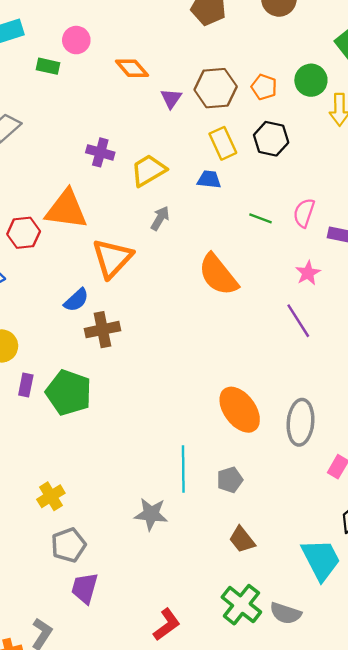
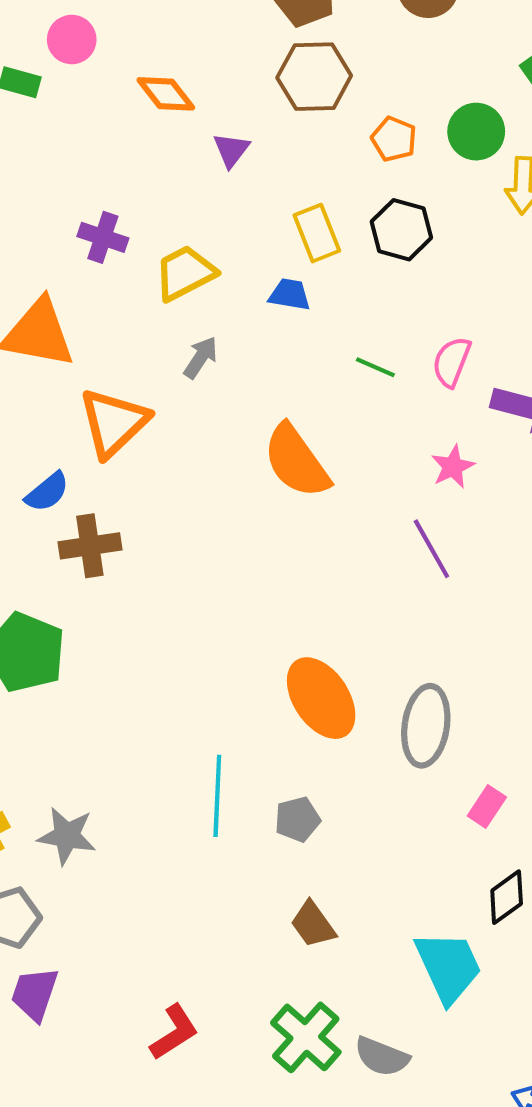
brown hexagon: (216, 88) -> (314, 77), moved
gray star: (151, 514) -> (67, 836), moved
red L-shape: (167, 625) -> (174, 1032), moved

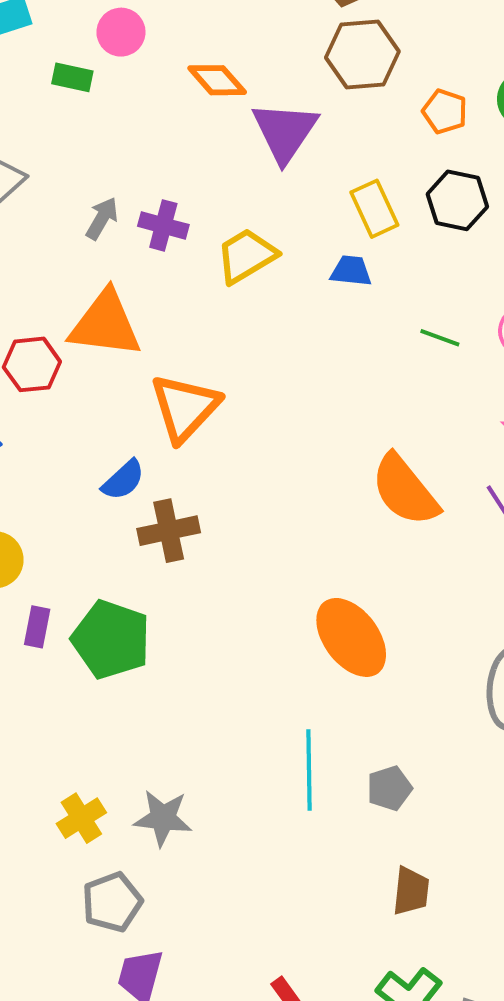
purple triangle: (231, 150) -> (285, 132), size x1.8
gray arrow: (201, 358) -> (102, 218), moved
orange semicircle: (296, 461) -> (405, 490), moved
orange ellipse: (321, 698) -> (351, 637), moved
brown trapezoid: (313, 924) -> (411, 891), turned -135

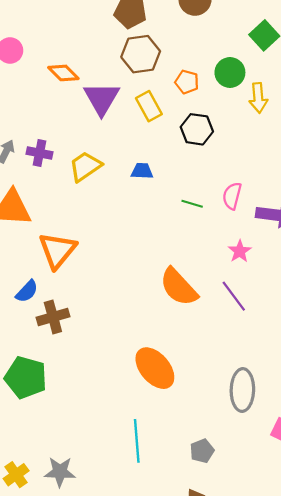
yellow rectangle: (374, 209) -> (149, 106), moved
gray pentagon: (389, 788) -> (202, 451), moved

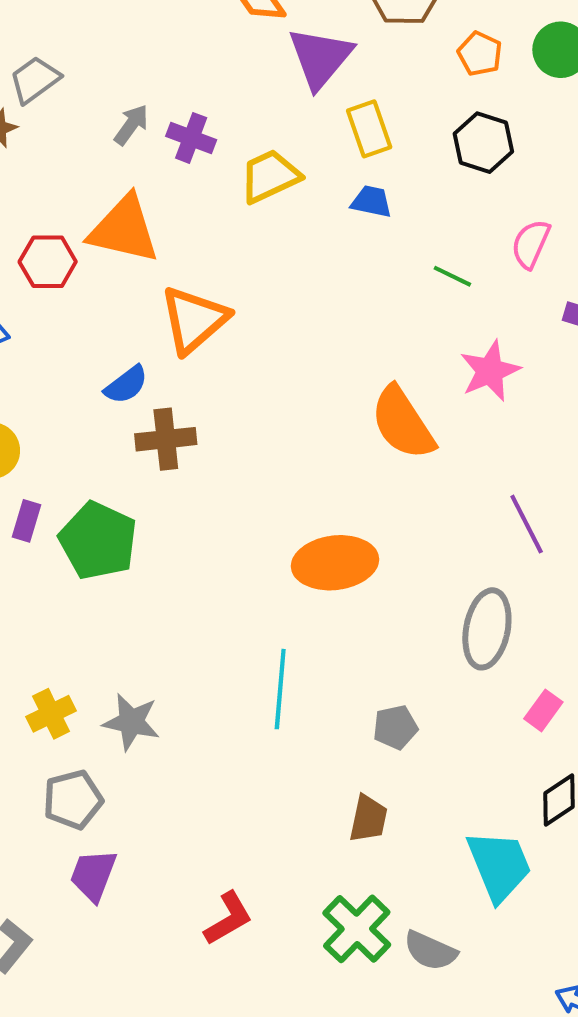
yellow rectangle: (149, 106) -> (369, 129), moved
pink semicircle: (232, 196) -> (531, 244), moved
pink star: (240, 251) -> (490, 371), moved, size x1.4
purple line: (234, 296) -> (527, 524), moved
orange ellipse: (155, 368) -> (335, 563), turned -66

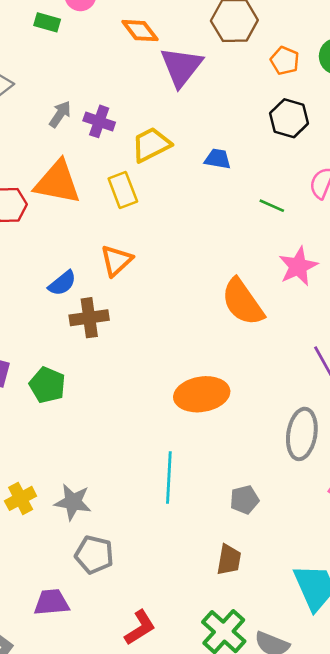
yellow rectangle: (369, 129) -> (123, 190), moved
orange triangle: (194, 320) -> (116, 261), moved, size x0.7
green pentagon: (98, 541) -> (47, 385), size x0.7
gray pentagon: (73, 800) -> (94, 555), moved, turned 30
purple trapezoid: (93, 875) -> (51, 602), turned 66

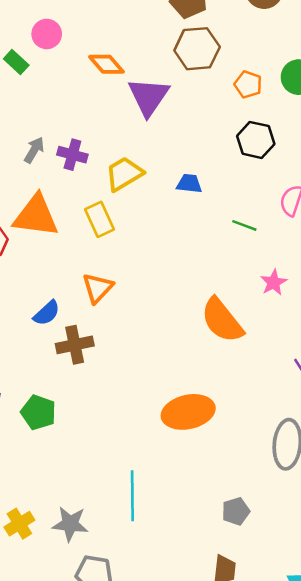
green rectangle: (47, 22) -> (16, 62), turned 30
pink star: (298, 266) -> (274, 282), size x0.7
cyan line: (169, 477) -> (132, 496), moved

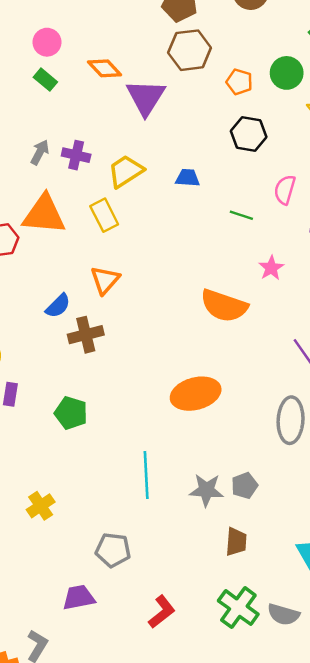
green rectangle: (16, 62) -> (45, 80), moved
orange semicircle: (222, 320) -> (224, 306), turned -30
green pentagon: (38, 412) -> (71, 413), moved
gray star: (70, 524) -> (206, 490), moved

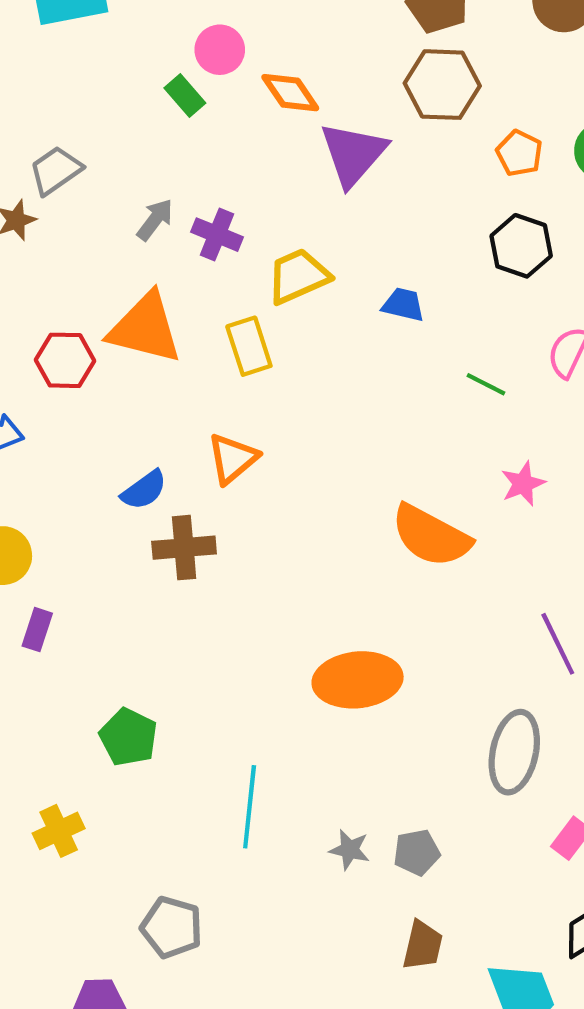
pink circle: (47, 42) -> (220, 50), moved
green pentagon: (71, 413) -> (128, 737), moved
gray star: (206, 490) -> (350, 850), size x0.7
brown trapezoid: (236, 542) -> (423, 945), moved

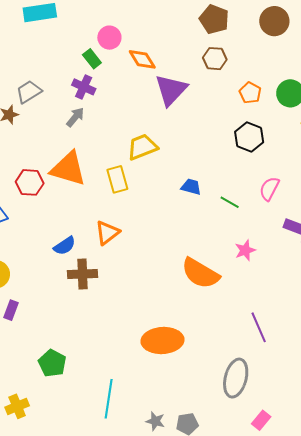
brown hexagon: (442, 85) -> (215, 59), size x0.7
purple cross: (217, 235) -> (84, 87), moved
blue trapezoid: (403, 305) -> (191, 187), moved

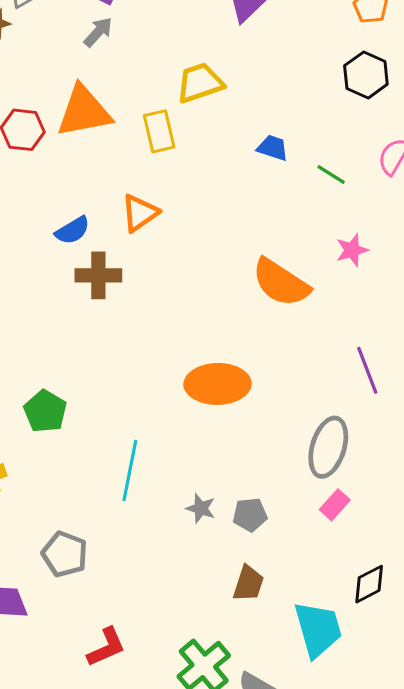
orange triangle: (68, 169) -> (84, 111), turned -30
pink rectangle: (261, 420) -> (335, 505), moved

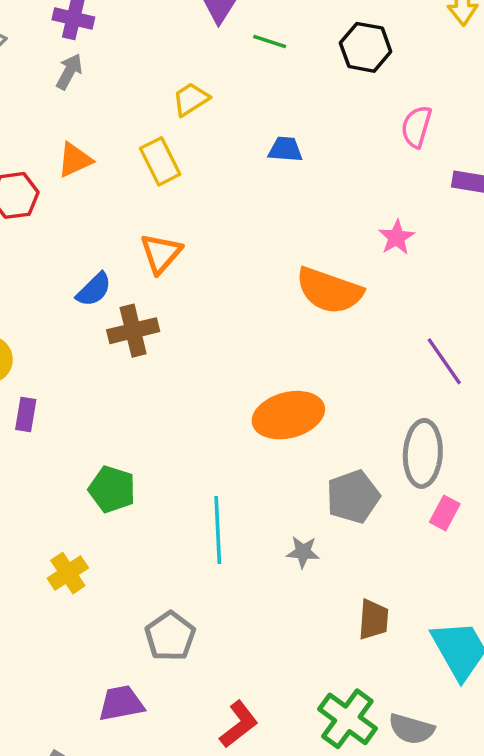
yellow trapezoid: (200, 83) -> (191, 99), size x0.7
orange triangle: (84, 111) -> (75, 160), size x0.6
green line: (331, 175) -> (270, 42), moved
gray pentagon: (250, 515) -> (353, 497), moved, size x1.4
gray pentagon: (65, 554) -> (170, 636), turned 30

